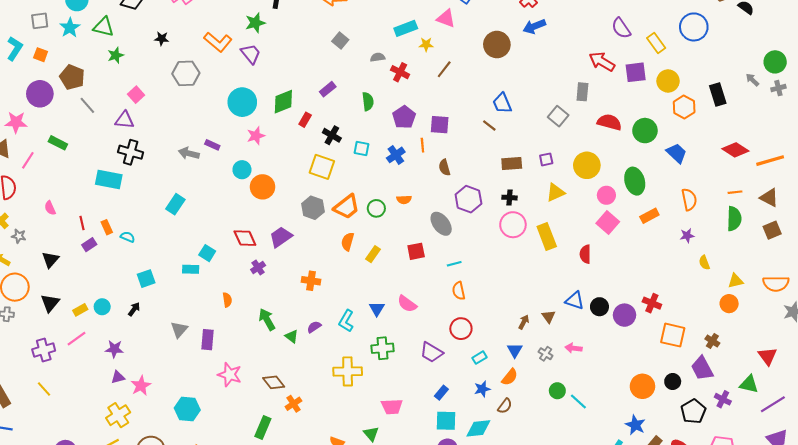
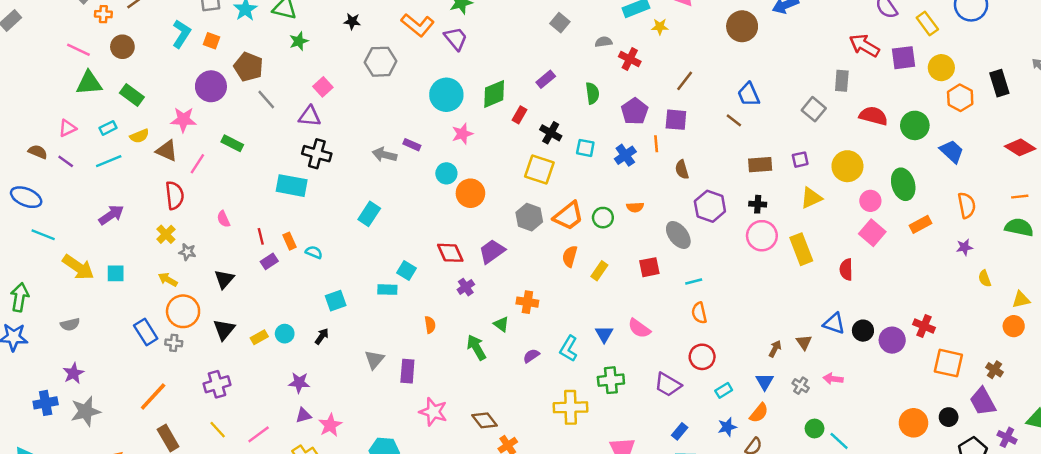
brown line: (444, 69) -> (685, 81), moved
green semicircle: (734, 219) -> (1019, 227), turned -80
green triangle: (292, 336) -> (501, 324), moved
pink line: (76, 339) -> (259, 434), moved

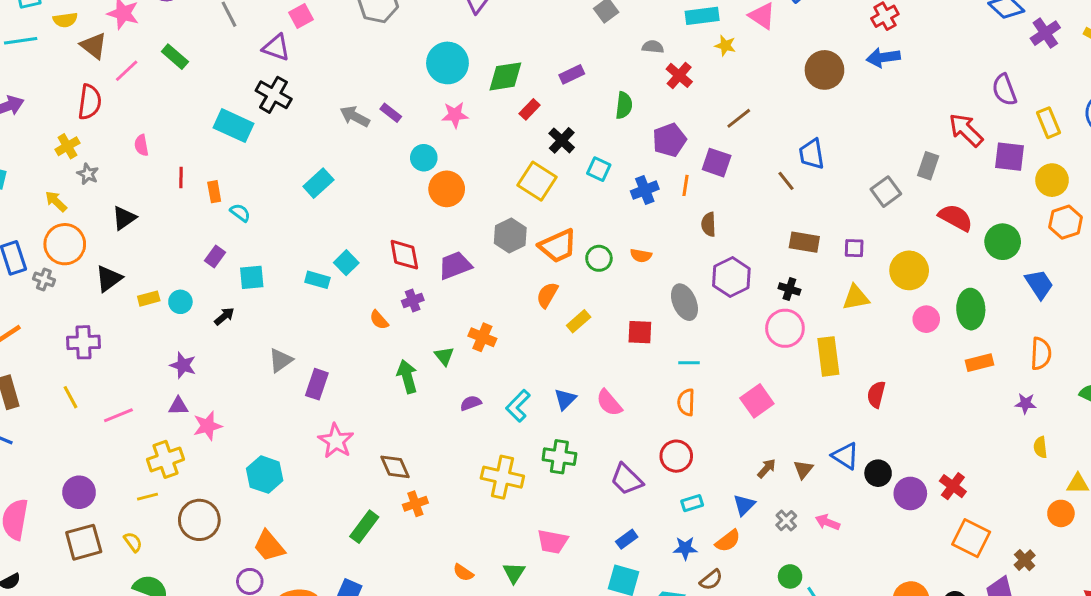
pink square: (872, 233) -> (757, 401), moved
purple rectangle: (269, 261) -> (215, 256), moved, turned -35
orange semicircle: (430, 325) -> (379, 320), moved, turned 133

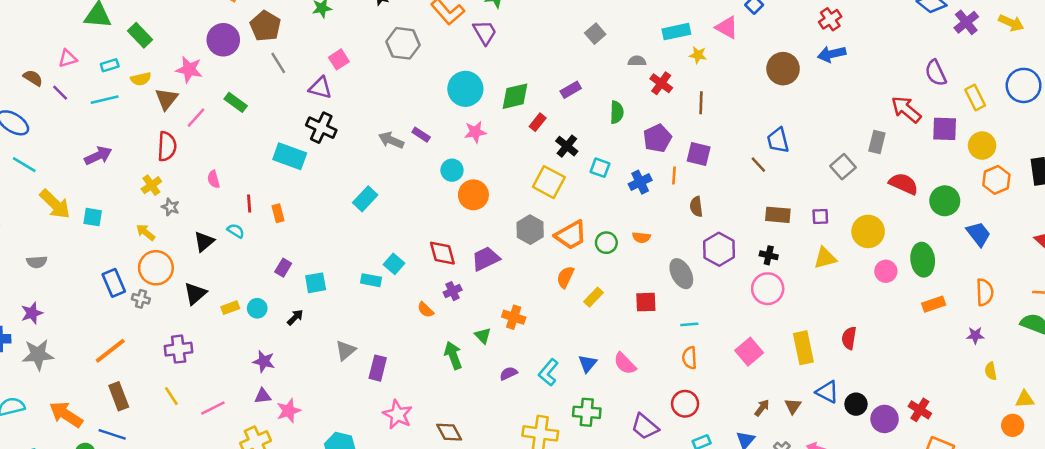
brown triangle: (94, 46) -> (166, 99), turned 35
brown line: (739, 118) -> (701, 103), moved, turned -45
cyan semicircle: (240, 213) -> (236, 231), moved
yellow rectangle: (828, 356) -> (803, 348), moved

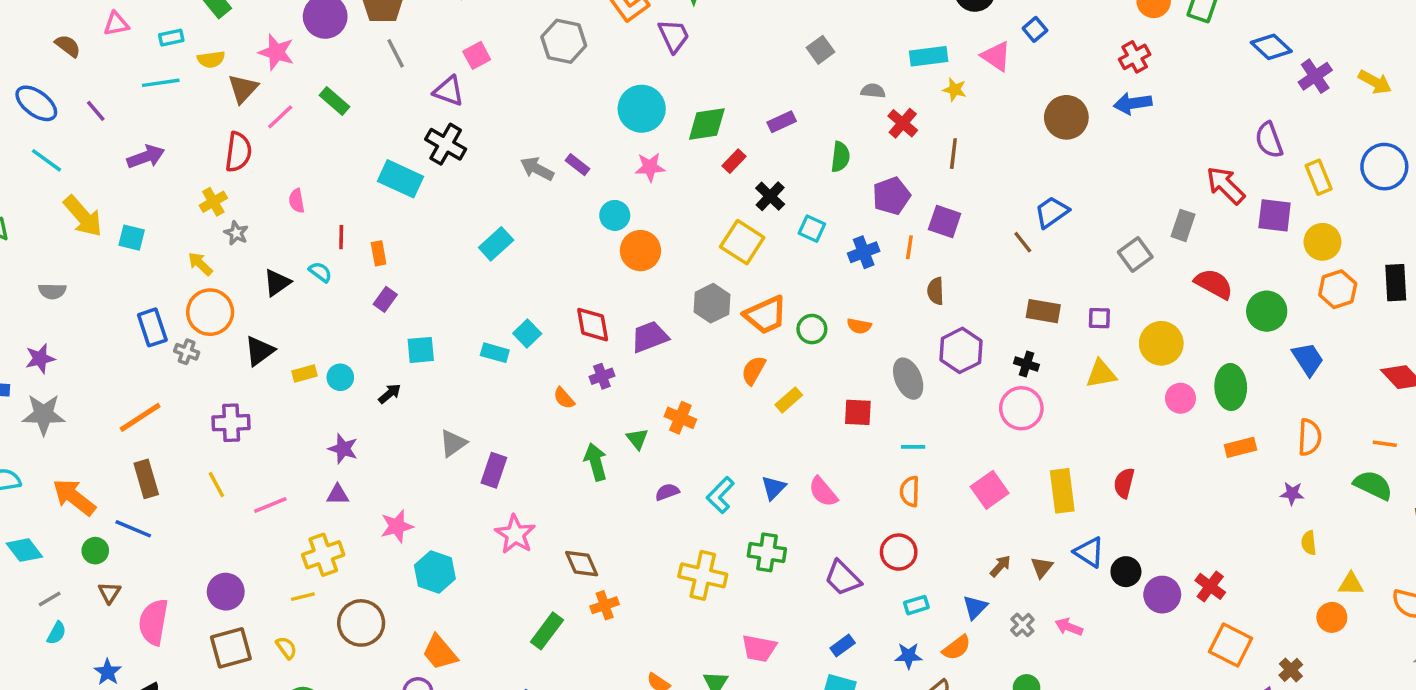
purple line: (60, 93) -> (96, 111), moved
blue trapezoid: (778, 140) -> (1052, 212), turned 64
purple rectangle: (283, 268) -> (385, 299), moved
pink star: (289, 411) -> (397, 526), moved

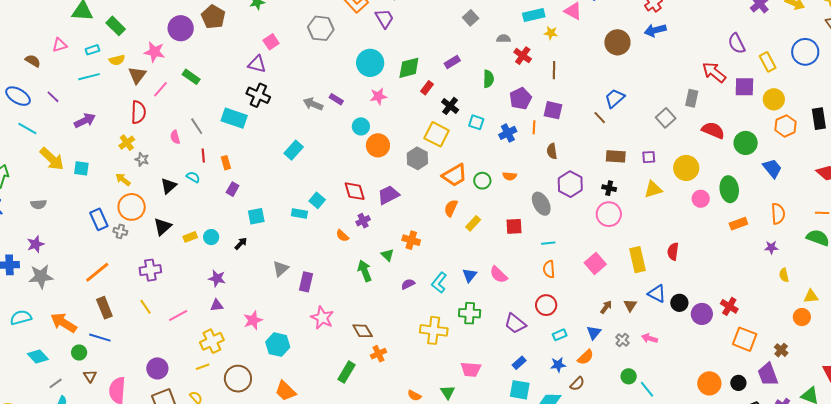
gray line: (396, 53) -> (197, 126), moved
gray hexagon: (712, 303) -> (417, 158), moved

